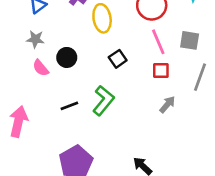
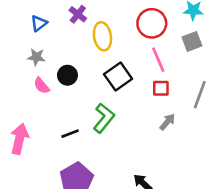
gray square: (190, 40) -> (192, 41), moved, turned -30
black square: (118, 59) -> (118, 77), size x1.5
black line: (69, 106) -> (70, 134), moved

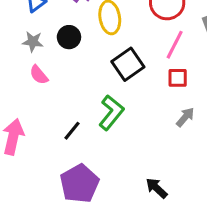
pink line: (158, 60) -> (175, 45), turned 50
black circle: (67, 75) -> (69, 37), moved
black line: (70, 134) -> (72, 131), turned -30

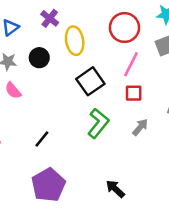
green L-shape: (111, 113) -> (98, 123), moved

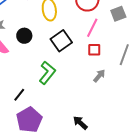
black circle: (39, 58) -> (24, 36), moved
green L-shape: (98, 123) -> (47, 73), moved
black line: (42, 139) -> (19, 95), moved

